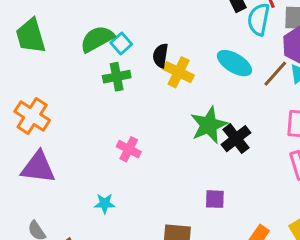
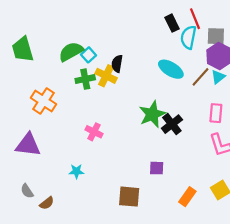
yellow cross: (179, 72) -> (106, 76), moved
orange cross: (32, 116) -> (43, 101), moved

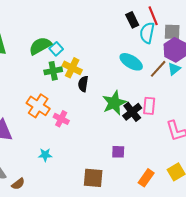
black semicircle: (117, 64) -> (83, 84), moved
orange cross: (43, 101) -> (38, 106), moved
pink rectangle: (216, 113) -> (149, 106), moved

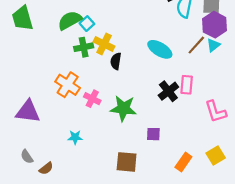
cyan ellipse: (131, 62) -> (160, 49), moved
green star: (114, 103) -> (123, 108), moved, turned 30

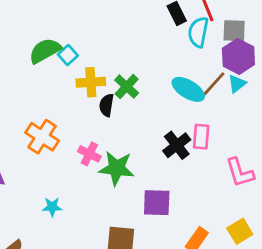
yellow cross: (104, 44) -> (91, 82), turned -30
green cross: (84, 47) -> (127, 87), moved, turned -36
cyan ellipse: (160, 49) -> (188, 89), moved
pink cross: (92, 99) -> (89, 154), moved
purple square: (153, 134) -> (157, 203), size x1.5

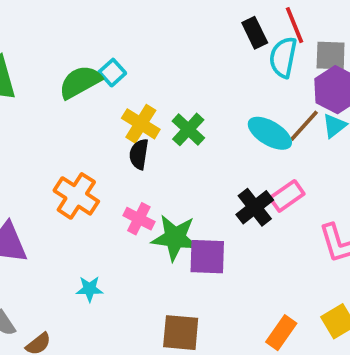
cyan square: (68, 55) -> (112, 73), moved
yellow cross: (91, 82) -> (141, 124), turned 36
black semicircle: (107, 105) -> (139, 154), moved
pink rectangle: (201, 137) -> (287, 196), turned 50
purple square: (157, 203) -> (207, 257), moved

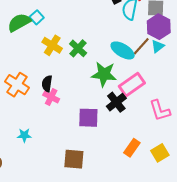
black semicircle: (139, 154) -> (47, 84), moved
pink rectangle: (287, 196) -> (132, 85), size x1.4
black cross: (255, 207) -> (116, 102), moved
green star: (175, 238) -> (104, 74), moved
orange rectangle: (281, 333) -> (132, 148), moved

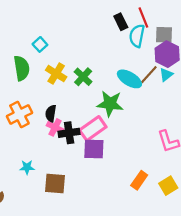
green semicircle: (19, 23) -> (22, 68), moved, turned 110
orange cross: (17, 85) -> (19, 114), turned 30
pink rectangle: (132, 85) -> (93, 129), moved
black cross: (116, 102) -> (69, 133), moved, turned 30
brown square: (74, 159) -> (55, 183), moved

